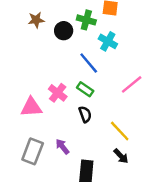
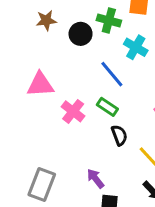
pink triangle: (31, 107) -> (40, 85), moved
black semicircle: (85, 114) -> (119, 135), moved
purple arrow: (62, 147) -> (95, 179), moved

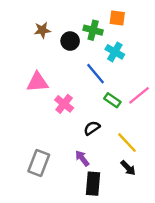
green rectangle: (107, 107) -> (112, 100), moved
black semicircle: (119, 135) -> (92, 128), moved, turned -105

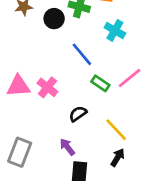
cyan cross: (115, 52) -> (115, 30), moved
pink triangle: (37, 82) -> (18, 86), moved
black arrow: (128, 168) -> (118, 157), turned -105

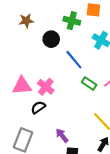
black circle: (54, 19) -> (51, 39), moved
black semicircle: (78, 114) -> (38, 107), moved

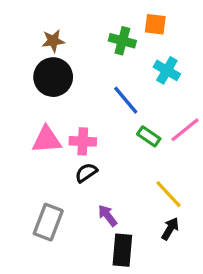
black circle: (51, 39) -> (53, 77), moved, size x1.5
pink cross: (46, 87) -> (83, 141), turned -35
black semicircle: (38, 107) -> (86, 173), moved

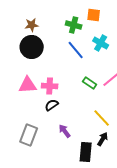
blue line: (126, 100) -> (76, 50), moved
black rectangle: (122, 250) -> (86, 152), moved

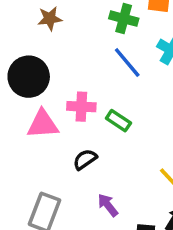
black circle: (32, 47) -> (29, 77), moved
green rectangle: (90, 83) -> (118, 121), moved
pink cross: (50, 86) -> (81, 107), moved

